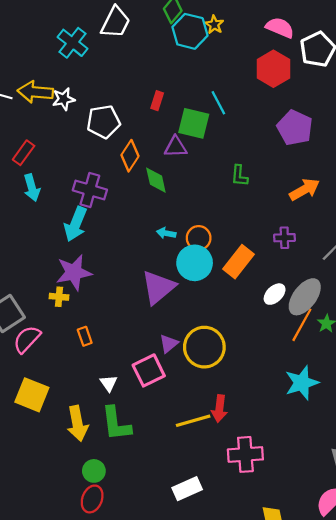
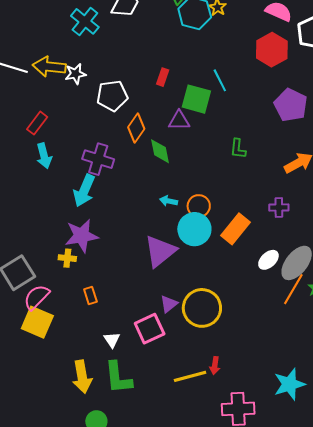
cyan star: (302, 383) -> (289, 384), moved
yellow square: (32, 395) -> (37, 322), moved
red arrow: (219, 409) -> (215, 366), size x0.7

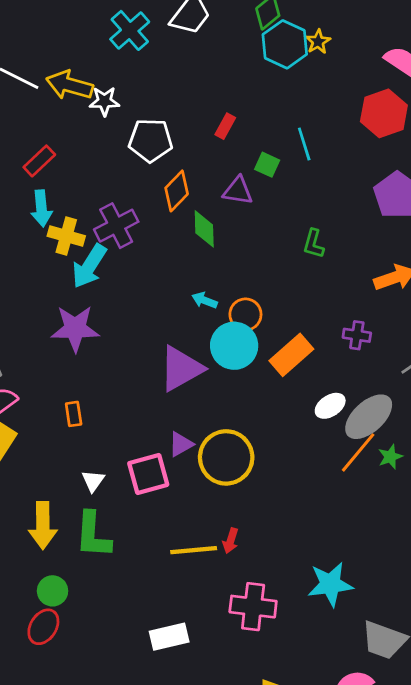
green square: (196, 99) -> (267, 165), size x0.6
purple cross: (98, 159) -> (116, 226), turned 36
yellow cross: (67, 258) -> (66, 236), moved, size x1.4

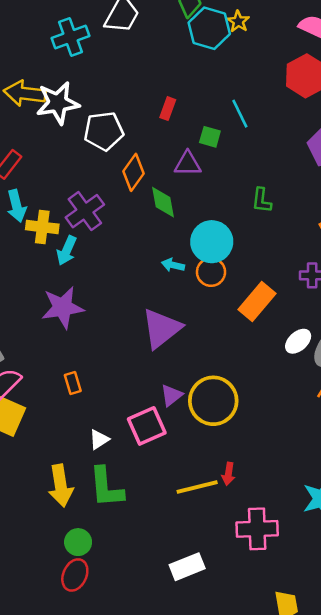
cyan cross: (130, 30) -> (70, 37), turned 30
white star: (104, 101) -> (58, 103), size x1.6
cyan arrow: (89, 266) -> (67, 251), size x0.7
cyan circle: (234, 346) -> (212, 242), moved
white triangle: (93, 481) -> (99, 439), turned 30

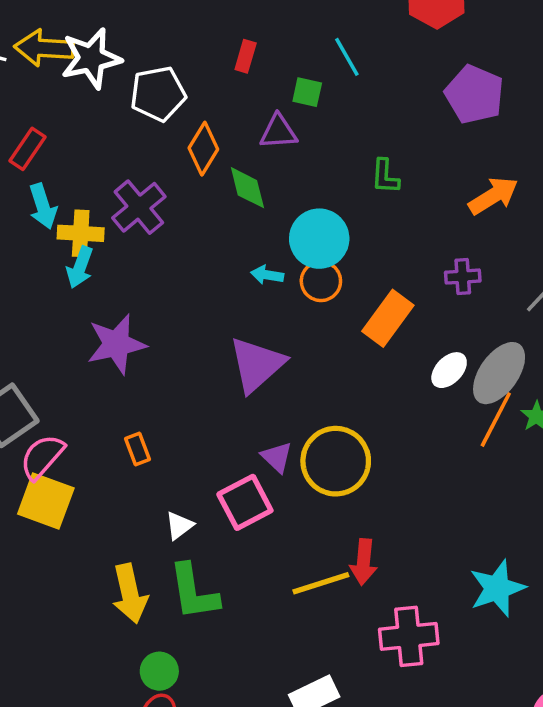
cyan arrow: (67, 251) -> (80, 267), moved
purple triangle: (171, 395) -> (277, 457), turned -35
red arrow: (228, 474) -> (364, 562), size x1.4

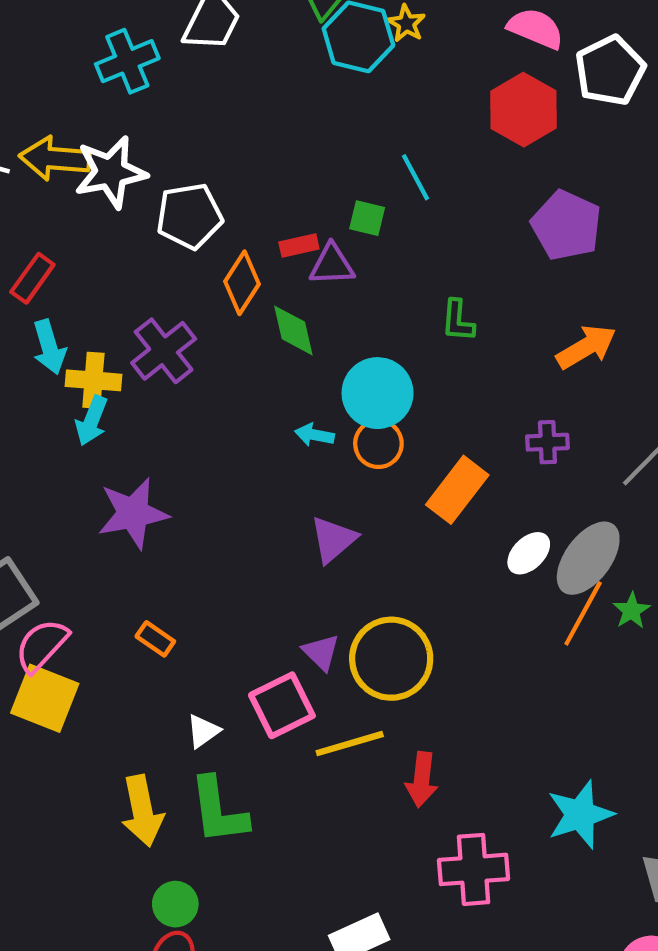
red rectangle: (246, 56) -> (299, 245), moved, turned 60
purple triangle: (257, 365) -> (333, 539), moved, size x0.7
orange rectangle: (137, 449) -> (155, 639), turned -36
yellow line: (321, 583) -> (350, 744), moved

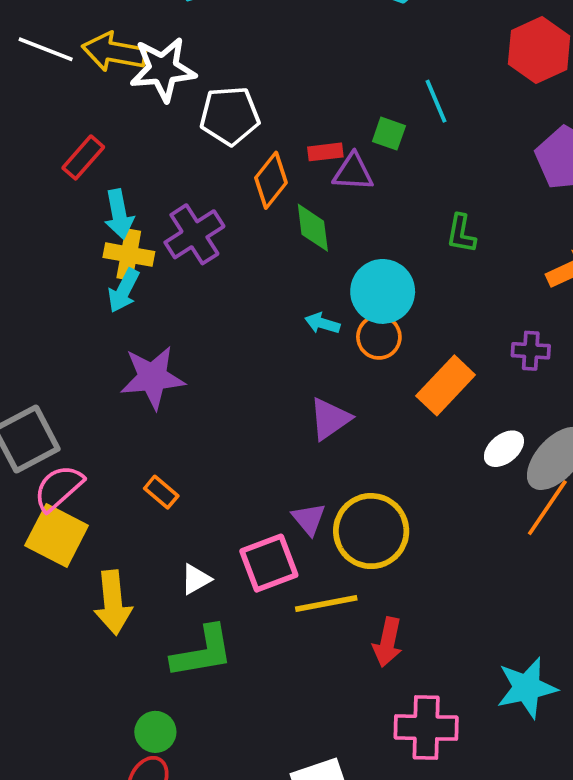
cyan arrow: (49, 347) -> (119, 214), moved
yellow arrow: (142, 811) -> (113, 603), moved
green L-shape: (218, 811) -> (202, 652), turned -98

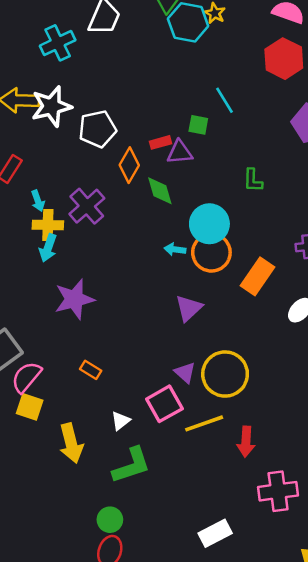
cyan arrow: (119, 214) -> (38, 201), size x0.7
orange circle: (379, 337) -> (211, 253), size x1.4
yellow square: (57, 536) -> (30, 407), size x0.7

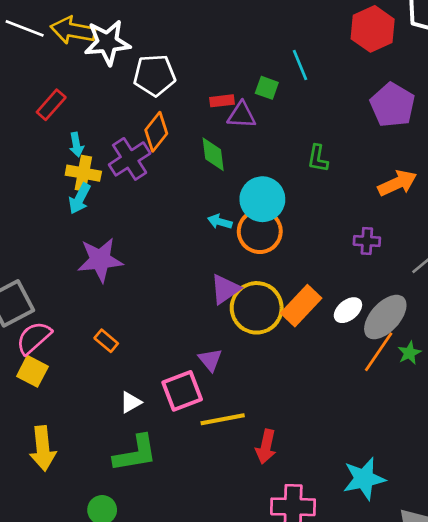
orange diamond: (129, 165) -> (156, 132), moved
orange rectangle: (258, 276) -> (301, 306), moved
yellow circle: (225, 374) -> (257, 308), moved
yellow arrow: (71, 443) -> (43, 448), moved

